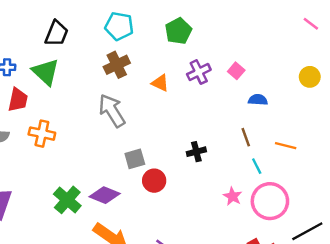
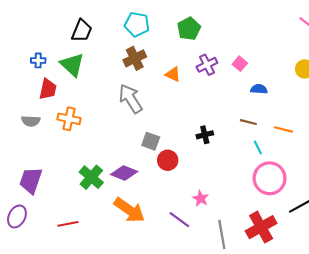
brown line: (246, 137) -> (248, 122), turned -56
gray square: (135, 159) -> (151, 141), turned 36
pink star: (233, 196) -> (201, 198), moved

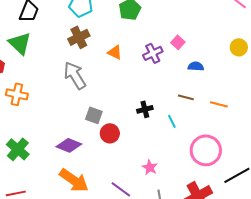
purple cross: (207, 65) -> (153, 53), moved
cyan line: (258, 148) -> (172, 121), moved
green cross: (91, 177) -> (18, 149), moved
pink star: (201, 198) -> (150, 167), moved

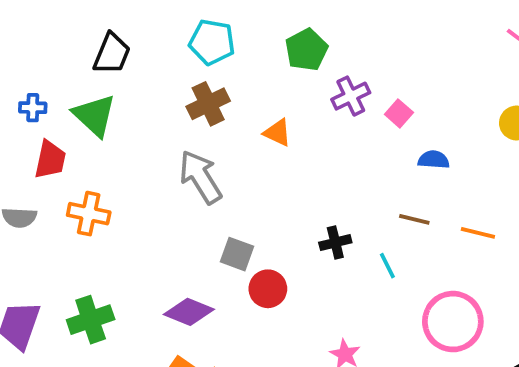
purple cross: (153, 53) -> (351, 96), moved
green cross: (18, 149) -> (91, 320), turned 30

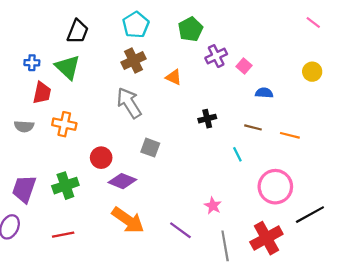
cyan pentagon: (212, 42) -> (136, 25), turned 30
black cross: (335, 243) -> (207, 119), moved
red circle: (268, 289) -> (101, 158), moved

